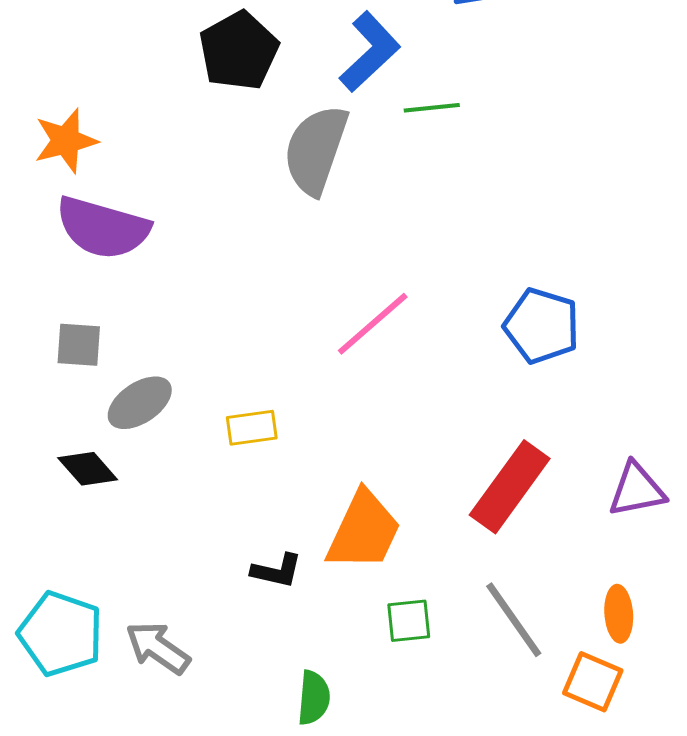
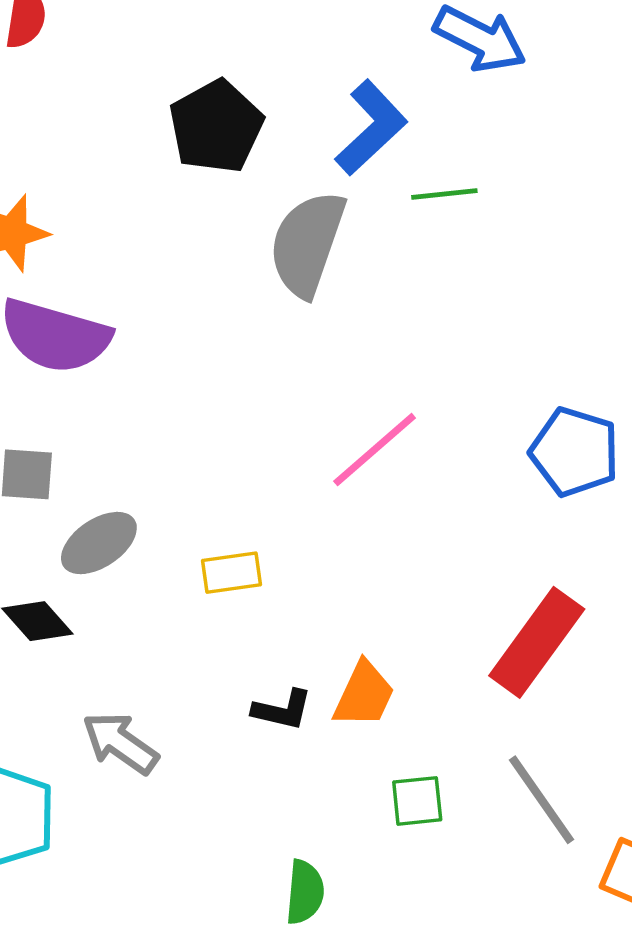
orange trapezoid: (364, 531) -> (364, 694), size x0.7
black L-shape: (277, 571) -> (282, 710), moved
gray arrow: (158, 648) -> (120, 743), moved

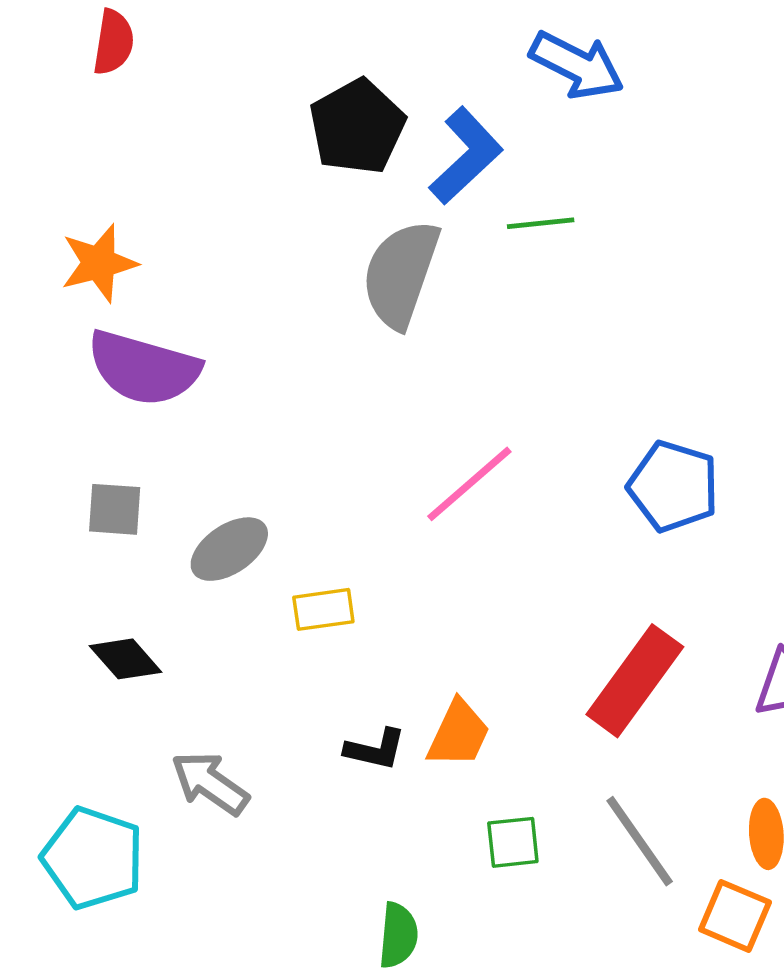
black pentagon: (216, 127) -> (357, 127), moved
gray ellipse: (99, 543) -> (229, 549), moved

